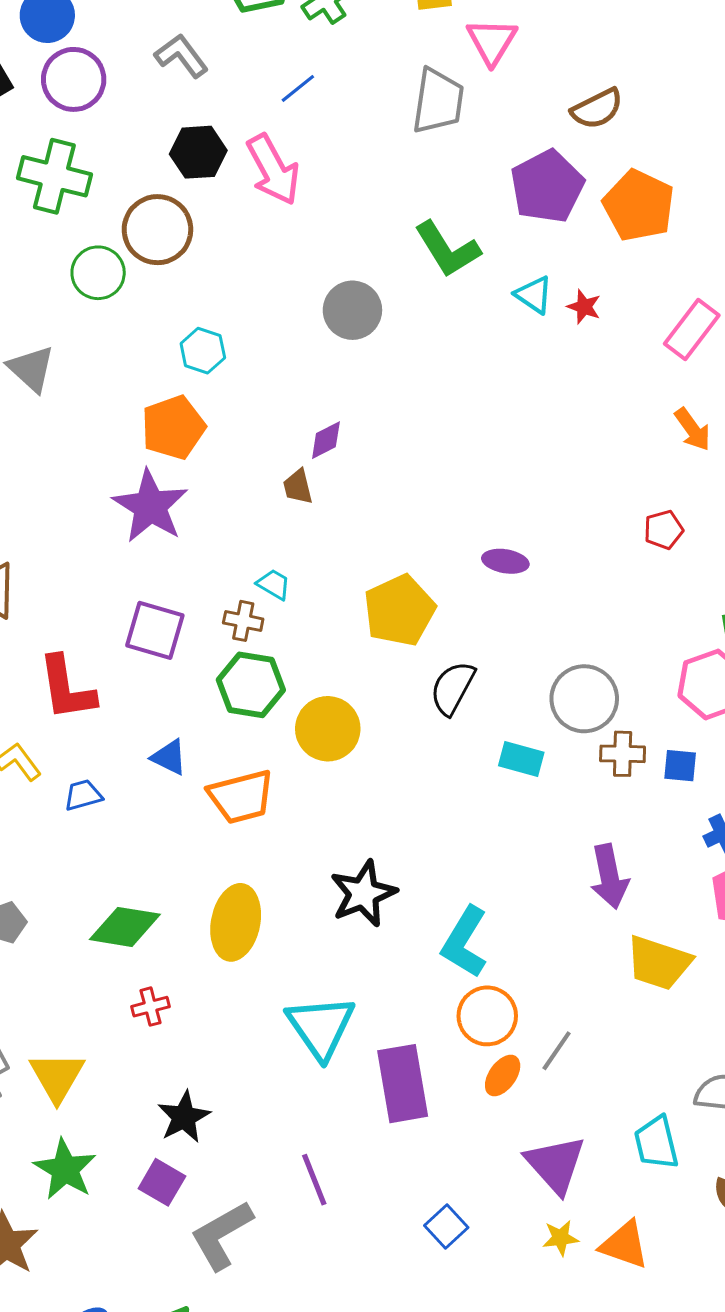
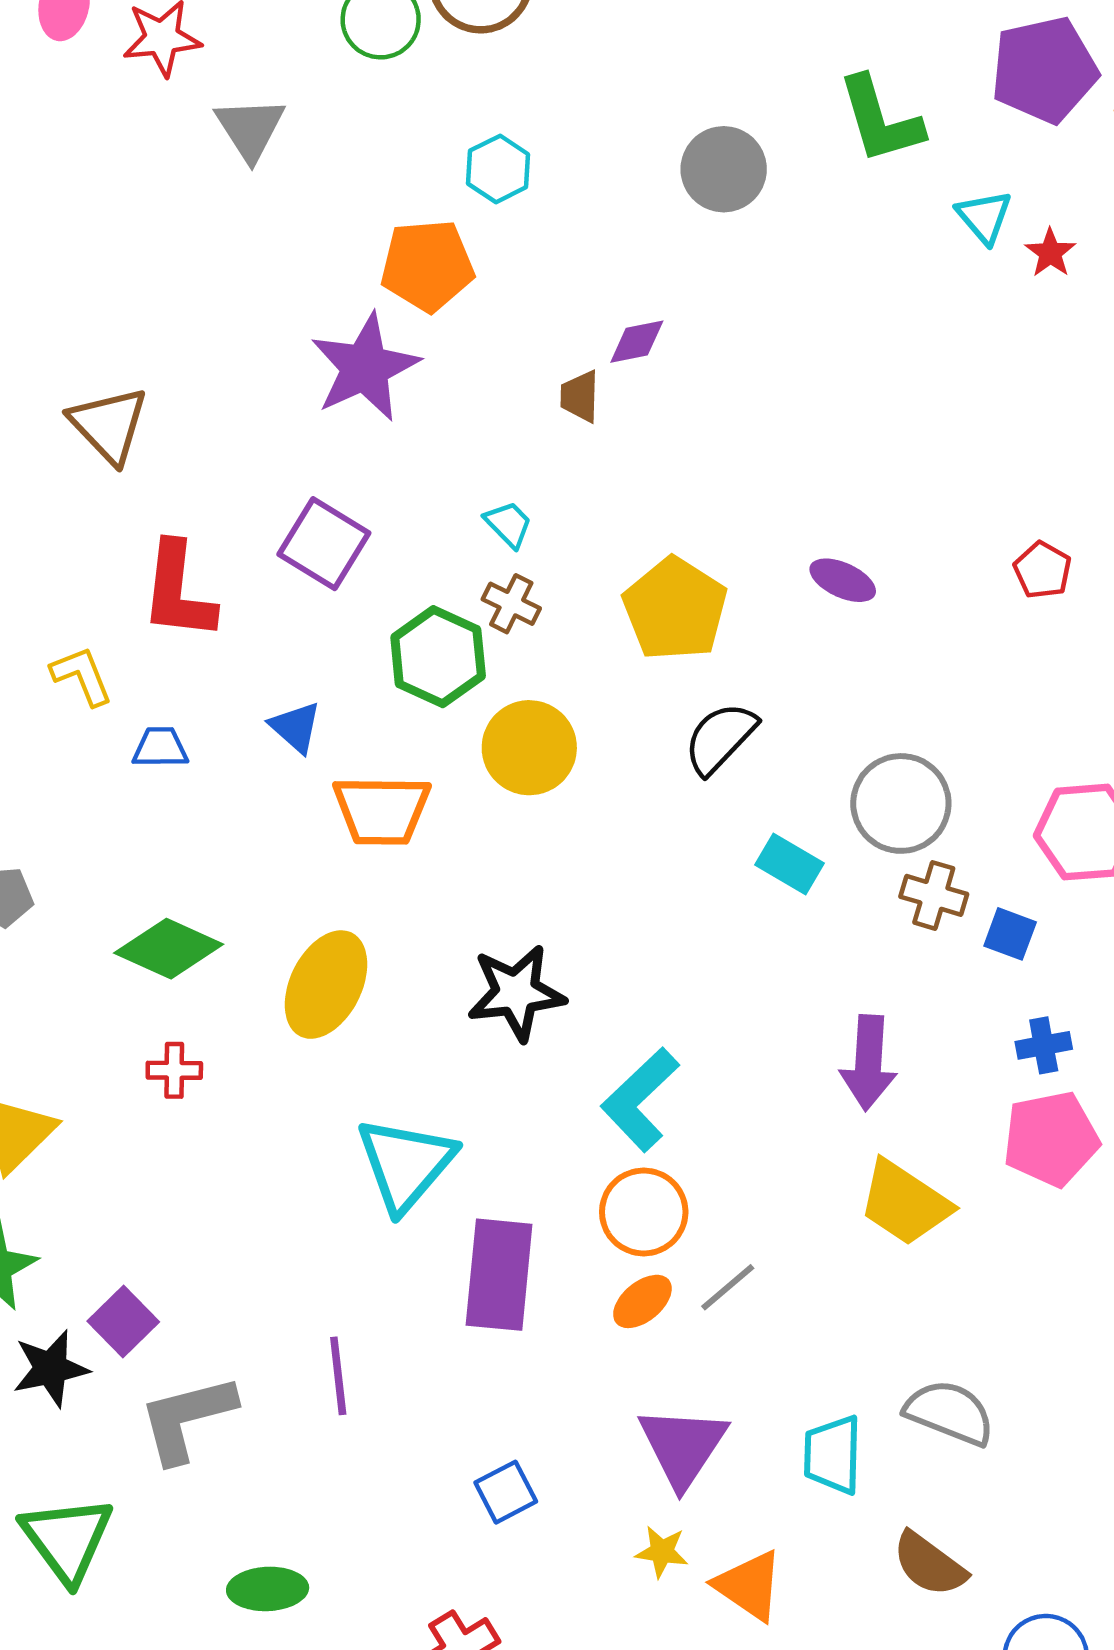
red pentagon: (664, 530) -> (1043, 570), moved, turned 30
yellow pentagon: (399, 610) -> (675, 609), turned -30
brown cross: (243, 621) -> (511, 604), moved
black star: (184, 1117) -> (51, 1369), moved

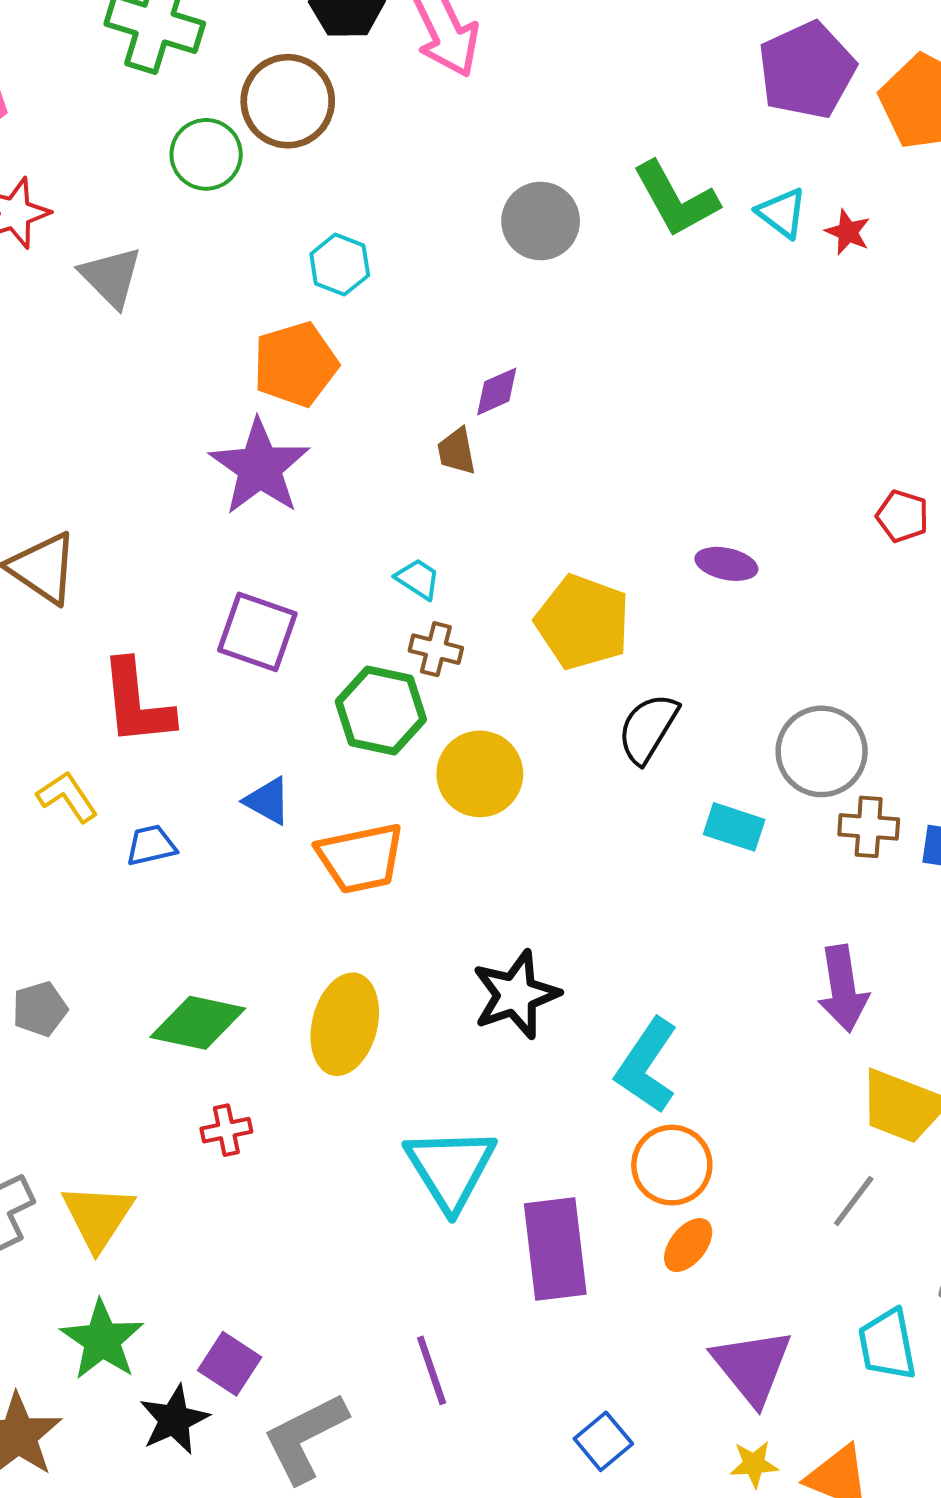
green L-shape: (880, 120) -> (676, 199), moved
gray line: (728, 1287) -> (854, 1201), moved

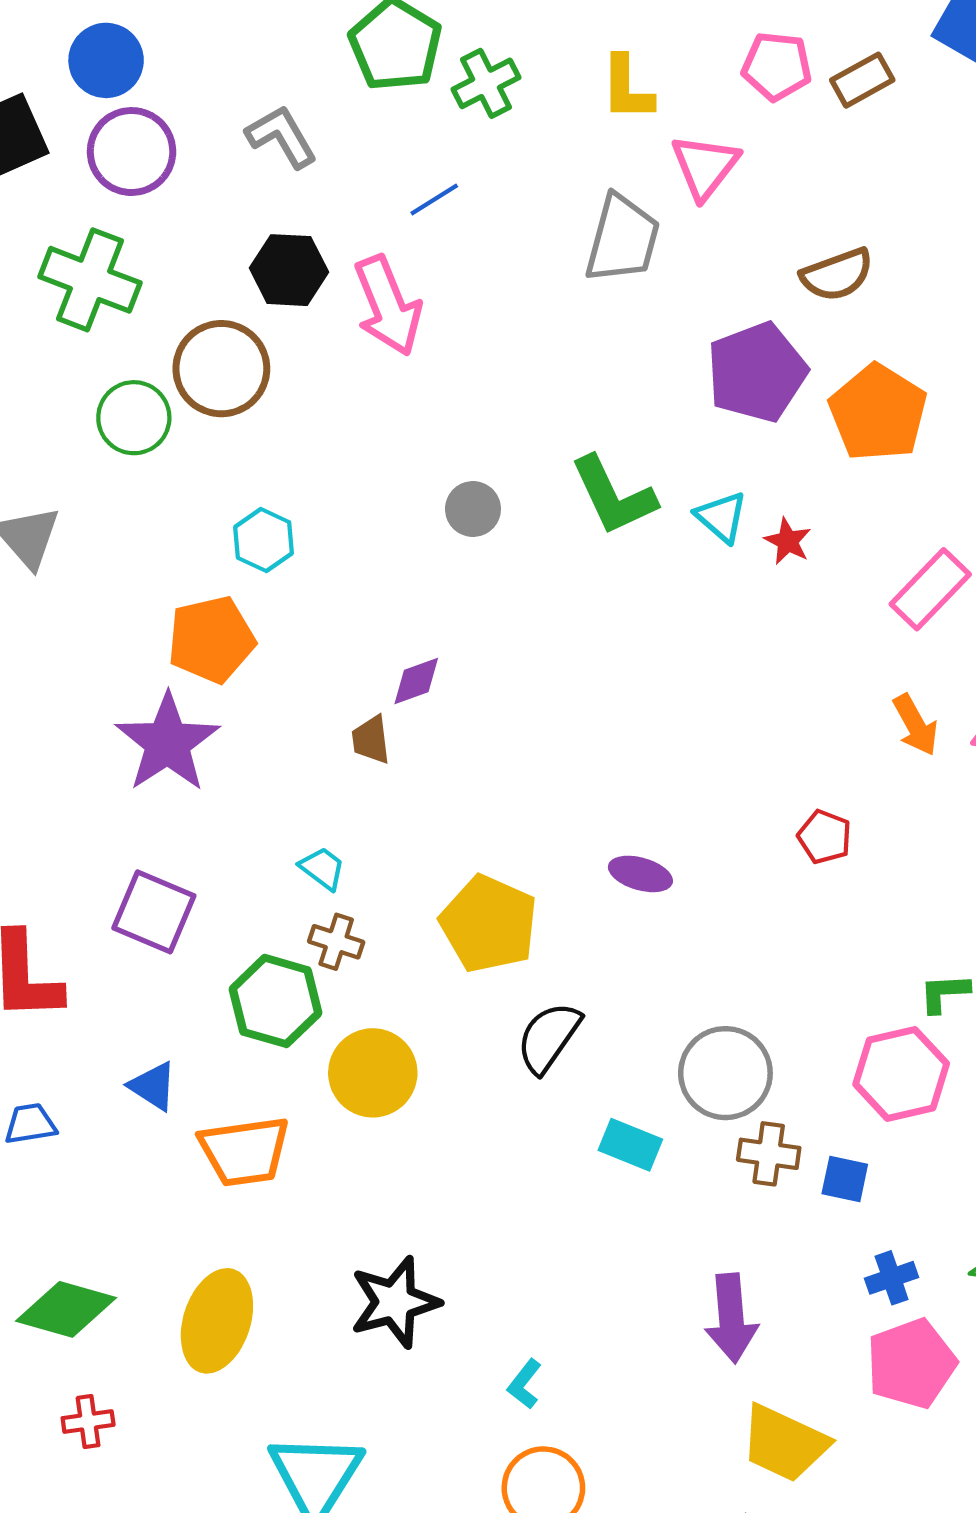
gray circle: (541, 221) -> (473, 509), size x0.7
cyan L-shape: (647, 1066) -> (524, 1384), size x0.5

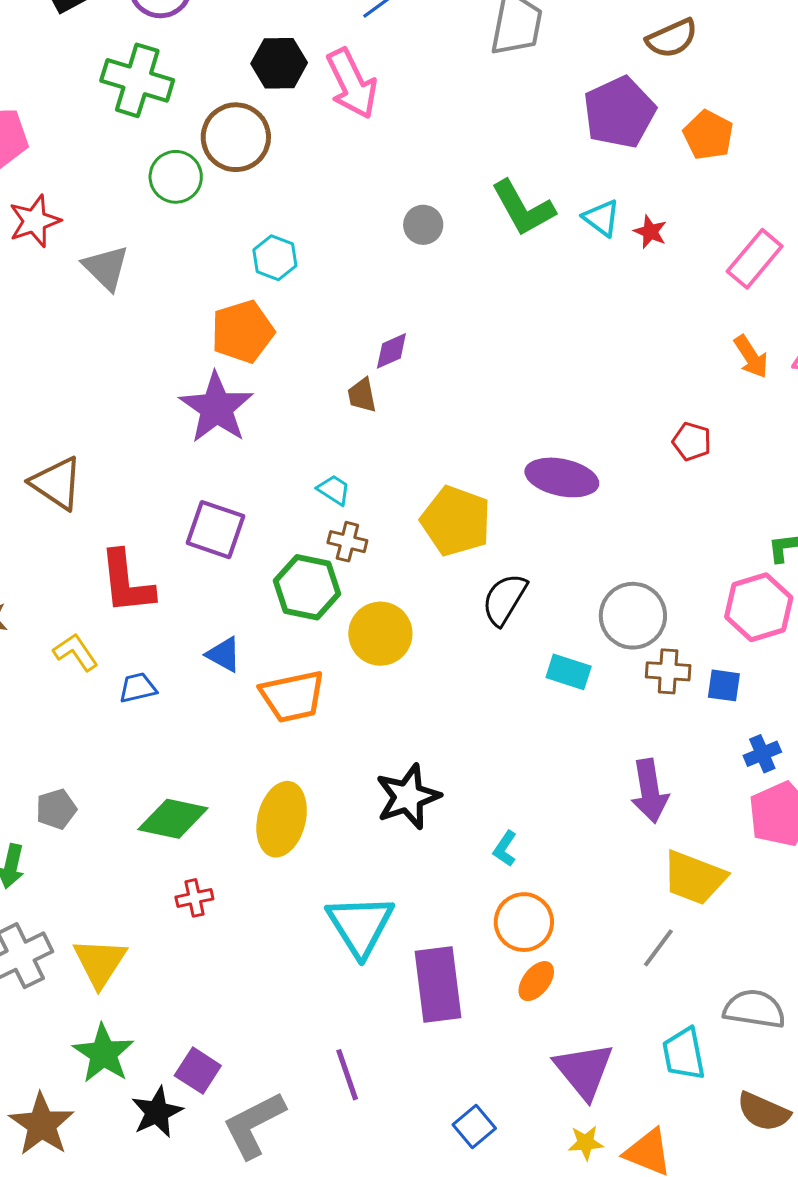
orange pentagon: (878, 413) -> (708, 135), size x0.7
purple ellipse: (640, 874) -> (562, 477), size x1.6

